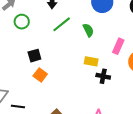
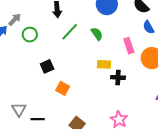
pink rectangle: (118, 46) -> (129, 46), turned -35
orange square: (40, 75) -> (63, 88), moved

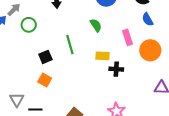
green line: (70, 32) -> (70, 45), moved, turned -60
orange square: (63, 88) -> (45, 80), moved

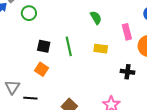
green line: (70, 45) -> (69, 46), moved
black square: (45, 57) -> (44, 46), turned 32
black cross: (116, 69) -> (128, 72), moved

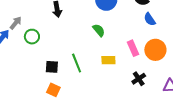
pink rectangle: (127, 32) -> (133, 48), moved
black cross: (128, 72) -> (139, 79), turned -32

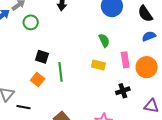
blue semicircle: (150, 19) -> (149, 36), turned 88
green semicircle: (99, 30) -> (104, 40), moved
green line: (77, 63) -> (61, 72), moved

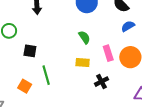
black square: (42, 57) -> (30, 51), moved
black cross: (123, 91) -> (102, 82), moved

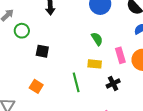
green line: (46, 75) -> (76, 82), moved

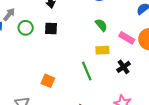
black square: (42, 51) -> (51, 29), moved
pink rectangle: (120, 55) -> (127, 38), turned -35

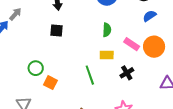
green semicircle: (101, 25) -> (107, 30), turned 40
green circle: (26, 28) -> (36, 68), moved

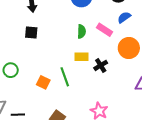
pink rectangle: (132, 44) -> (104, 30), moved
black cross: (127, 73) -> (101, 65), moved
orange square: (50, 83) -> (43, 82), moved

